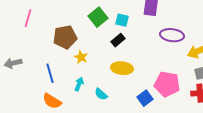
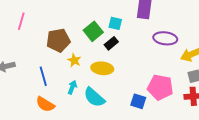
green square: (98, 17) -> (93, 31), moved
yellow ellipse: (122, 68) -> (102, 68), moved
cyan semicircle: (101, 94) -> (94, 97), size x1.6
blue square: (145, 98) -> (138, 101), turned -35

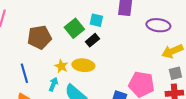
purple ellipse: (165, 38) -> (158, 25), moved
yellow star: (74, 60) -> (61, 66), moved

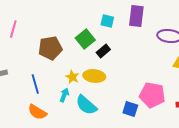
cyan square: (96, 20) -> (107, 21), moved

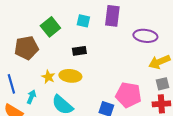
green square: (85, 39) -> (50, 27), moved
black rectangle: (103, 51) -> (79, 51), turned 32
cyan arrow: (64, 95) -> (31, 97), moved

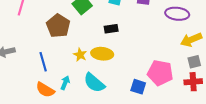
brown pentagon: (26, 48) -> (58, 26), turned -30
cyan arrow: (31, 97) -> (65, 83), moved

